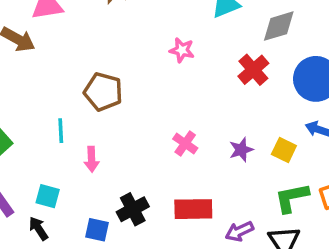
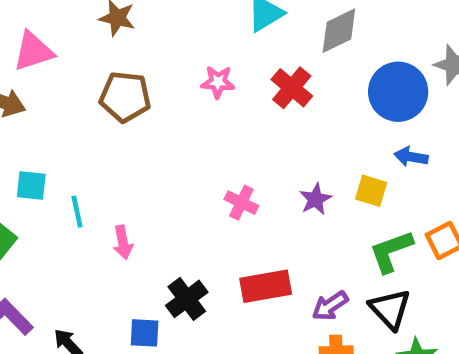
red cross: (253, 70) -> (292, 88), moved
brown pentagon: (103, 92) -> (125, 97), moved
cyan square: (48, 196) -> (31, 185), moved

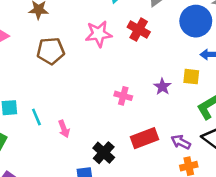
pink star: (218, 82) -> (99, 34), size x1.5
purple arrow: (330, 306) -> (181, 142), turned 72

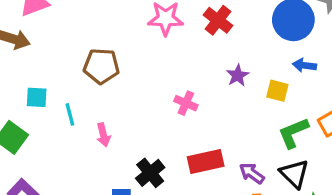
brown pentagon: (51, 51) -> (101, 66), moved
purple star: (162, 87) -> (238, 75), moved

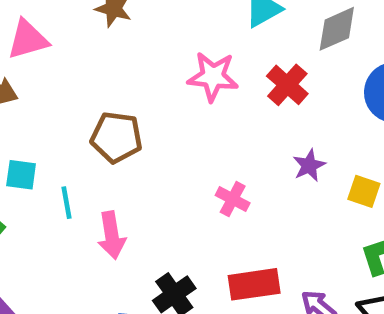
pink arrow: (103, 135) -> (112, 235), size x1.4

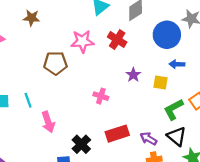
brown pentagon: (116, 137) -> (55, 63), moved
cyan line: (66, 203) -> (28, 100), moved

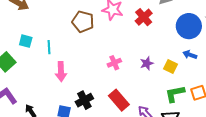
purple star: (133, 75) -> (147, 63), moved
pink cross: (101, 96) -> (114, 63), turned 32
red rectangle: (117, 134) -> (119, 100), turned 50

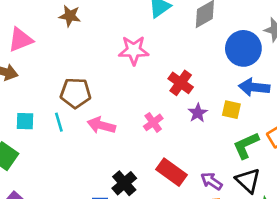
red cross: (144, 17) -> (181, 83), moved
brown pentagon: (83, 22) -> (76, 93), moved
blue arrow: (190, 55) -> (254, 87), size x1.5
pink arrow: (61, 72) -> (101, 125), moved, turned 120

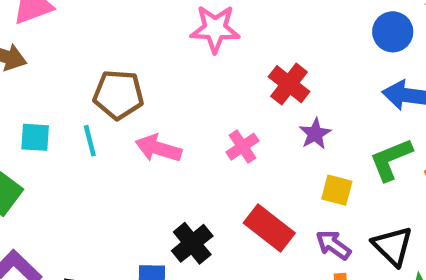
blue circle: (243, 48) -> (393, 32), size x0.7
yellow square: (231, 110) -> (337, 190), moved
green L-shape: (246, 145) -> (391, 159), moved

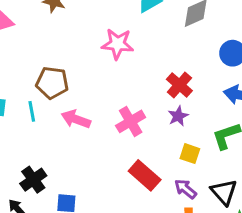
red cross: (289, 84) -> (179, 85), moved
pink cross: (243, 147) -> (131, 121), size x1.4
black cross: (192, 243) -> (33, 180), moved

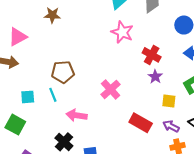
pink star: (117, 44) -> (122, 32), moved, turned 30
pink arrow: (76, 119) -> (77, 115), moved
pink cross: (131, 121) -> (111, 89), moved

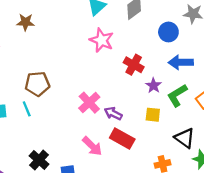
purple star: (155, 77) -> (153, 86), moved
pink arrow: (77, 115) -> (92, 146), moved, turned -144
purple arrow: (171, 126) -> (113, 113), moved

